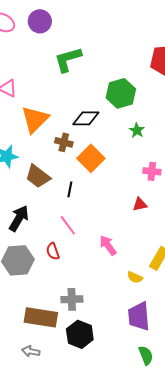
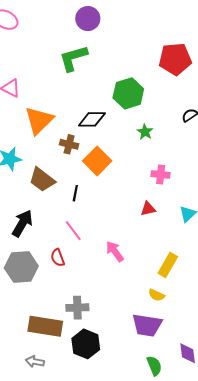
purple circle: (40, 21) -> (88, 19), moved
yellow semicircle: (135, 277) -> (156, 295), moved
purple trapezoid: (139, 316) -> (147, 325), turned -76

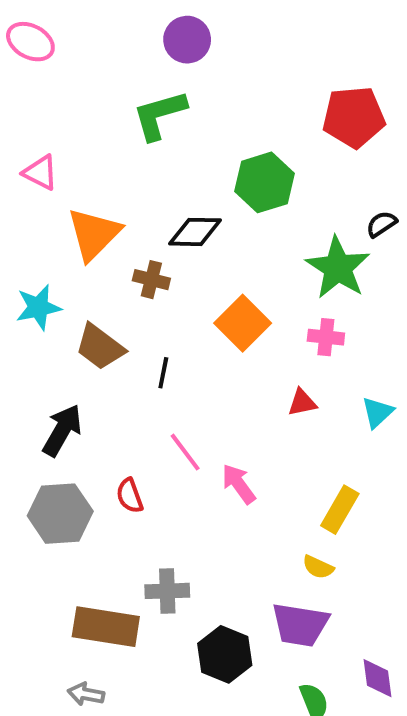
green star: (145, 132) -> (338, 268), moved, size x2.0
orange square: (97, 161) -> (243, 323), moved
pink line: (73, 231) -> (185, 452), moved
black hexagon: (86, 344) -> (225, 654), moved

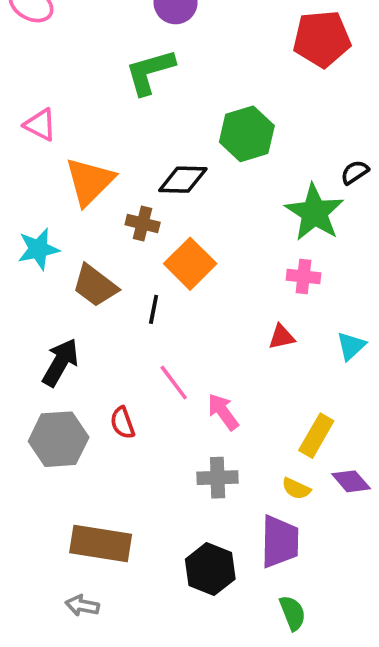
red pentagon: (354, 117) -> (322, 39), moved
orange square: (243, 323) -> (190, 264), moved
gray cross: (167, 591) -> (218, 478), moved
purple trapezoid: (300, 625) -> (280, 542), turned -98
purple diamond: (377, 678) -> (351, 481), moved, turned -33

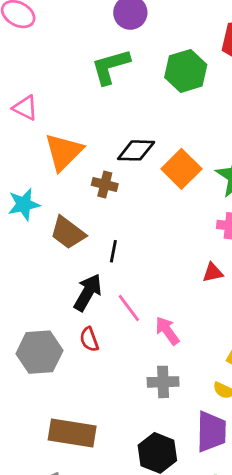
green hexagon: (247, 134) -> (186, 71), moved
orange square: (190, 264) -> (181, 169), moved
black arrow: (60, 362) -> (88, 292), moved

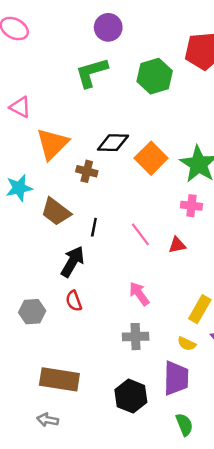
pink line: (129, 308) -> (140, 234), moved
gray hexagon: (39, 352) -> (32, 312), size x0.7

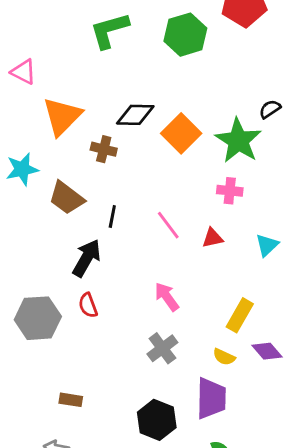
gray hexagon: (32, 312) -> (38, 318), size x1.4
gray cross: (136, 337) -> (162, 348), turned -35
brown rectangle: (59, 379) -> (71, 400), size x0.5

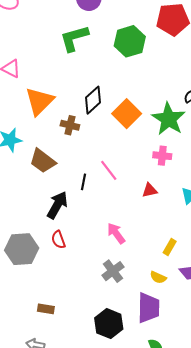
black diamond: (135, 115) -> (93, 100), turned -44
black line: (112, 216) -> (84, 182), moved
pink line: (168, 225) -> (109, 170), moved
yellow rectangle: (240, 315) -> (170, 247), size x0.7

